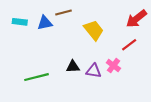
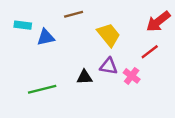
blue triangle: (45, 23) -> (46, 37), moved
purple triangle: (94, 71) -> (109, 66), moved

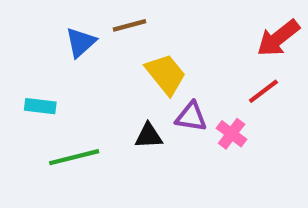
cyan rectangle: (23, 25) -> (40, 106), moved
yellow trapezoid: (109, 35) -> (166, 74), moved
blue triangle: (46, 37) -> (81, 42), moved, turned -30

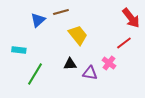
red arrow: (278, 38) -> (131, 18), turned -90
purple triangle: (191, 117) -> (90, 73), moved
green line: (74, 157) -> (35, 74), turned -45

